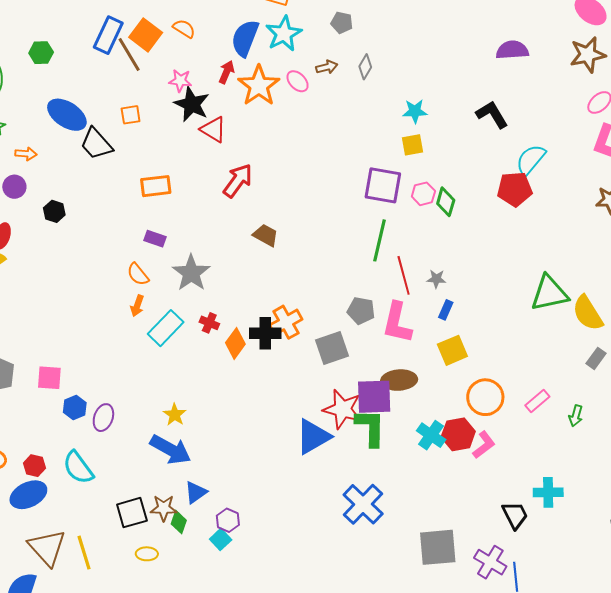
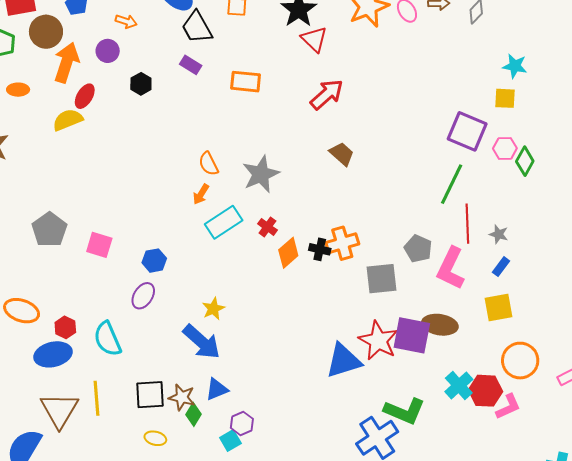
purple rectangle: (155, 239) -> (191, 65), moved
black cross: (265, 333) -> (320, 249), size x0.7
blue hexagon: (75, 407) -> (154, 261), moved
green L-shape: (370, 427) -> (405, 411), moved, turned 99
yellow line: (84, 553) -> (96, 398), moved

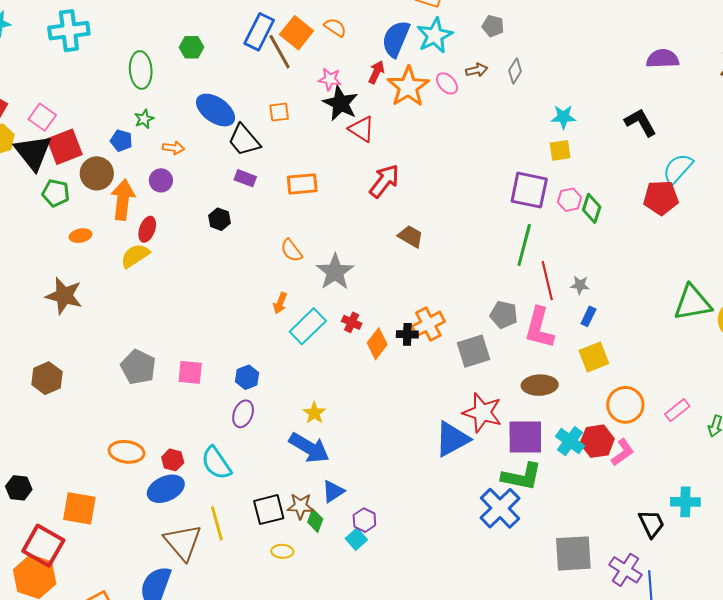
black hexagon: (141, 84) -> (220, 219), moved
orange semicircle: (209, 164) -> (291, 251), moved
purple square: (412, 335) -> (525, 437), moved

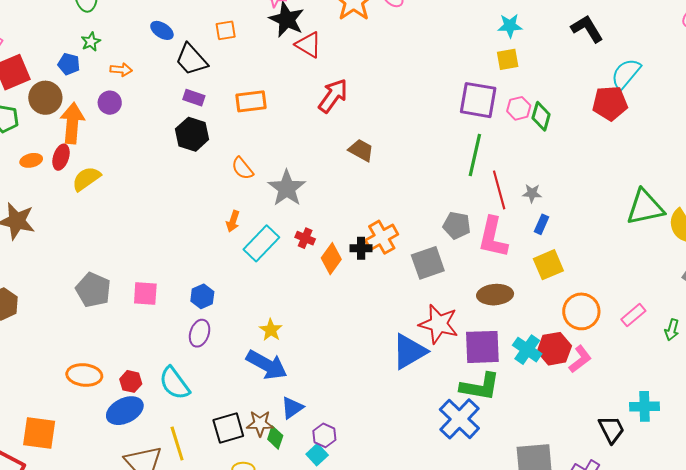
blue ellipse: (216, 110) -> (162, 30), size x0.6
black hexagon: (220, 219) -> (192, 134), moved, size x1.5
red ellipse: (147, 229) -> (61, 157), moved

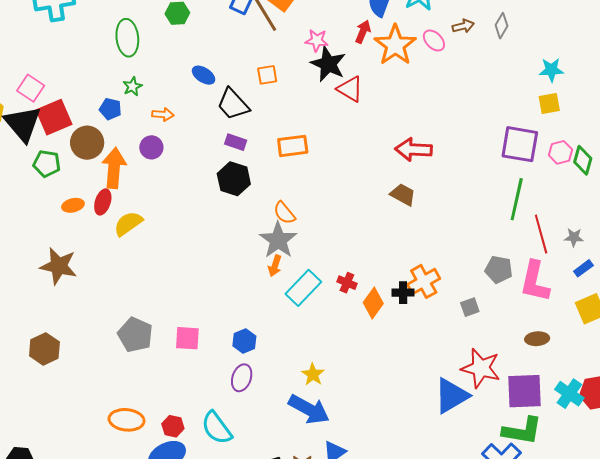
red arrow: (333, 96) -> (413, 150), moved, turned -123
gray star: (287, 188) -> (278, 240), moved
blue rectangle: (541, 224) -> (583, 268), turned 30
gray square: (428, 263) -> (470, 307), size x0.6
brown ellipse: (495, 295) -> (537, 339), size x0.7

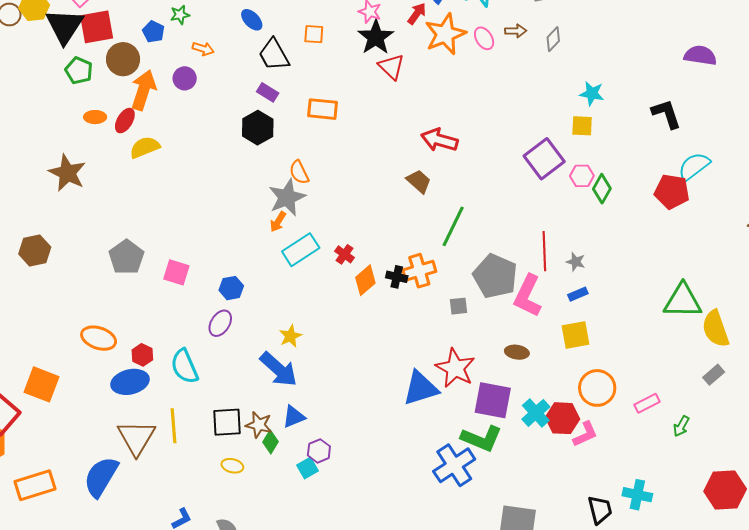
purple square: (520, 144) -> (544, 159), turned 30
green line: (517, 199) -> (453, 226), moved
gray pentagon: (499, 270) -> (495, 276), size x1.6

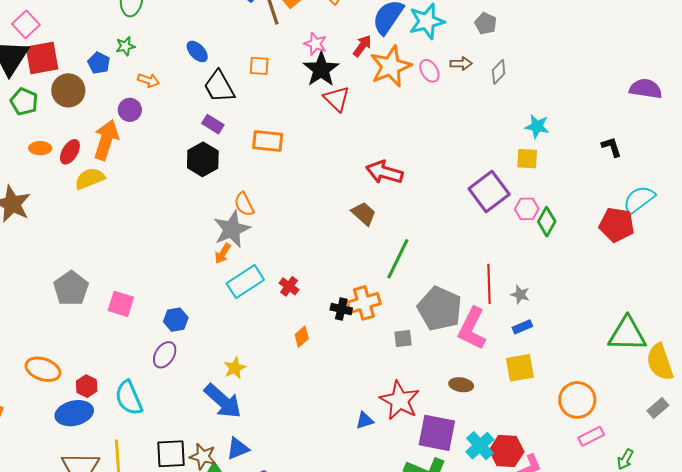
orange arrow: (143, 90) -> (106, 140), moved
black L-shape: (666, 114) -> (611, 147), size x0.7
orange diamond: (365, 280) -> (302, 337), moved, size x0.7
blue triangle: (421, 388) -> (365, 420), size x0.5
orange circle: (597, 388) -> (577, 400), moved

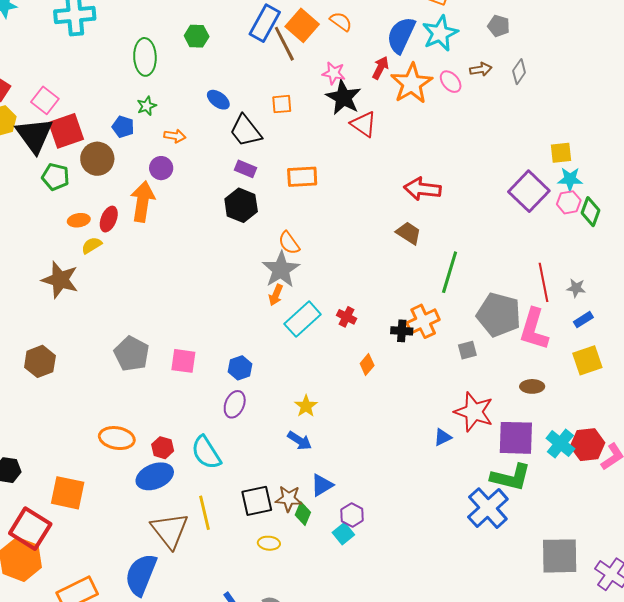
cyan star: (537, 126) -> (570, 179), moved
yellow semicircle: (90, 179) -> (92, 245), moved, size x0.7
blue arrow: (223, 401) -> (299, 441), size x0.6

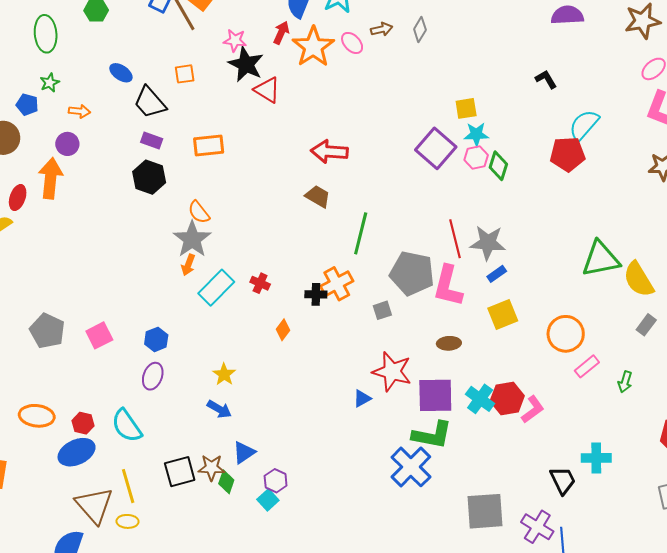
gray star: (576, 288) -> (488, 243), size x1.8
pink square: (183, 361) -> (99, 335), turned -32
yellow ellipse: (269, 543) -> (127, 521), moved

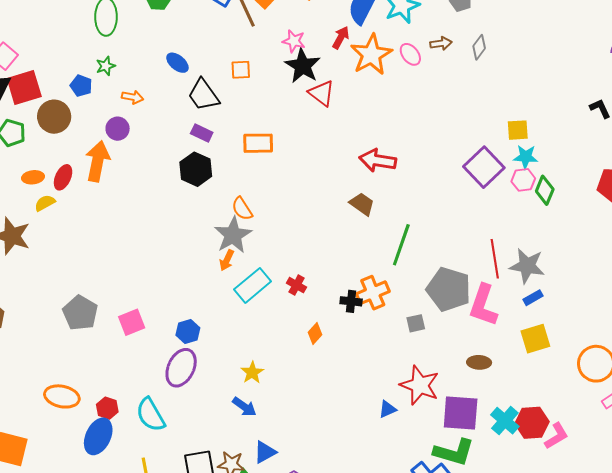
purple ellipse: (153, 376) -> (181, 368), size x1.4
blue ellipse: (77, 452) -> (98, 436), turned -45

